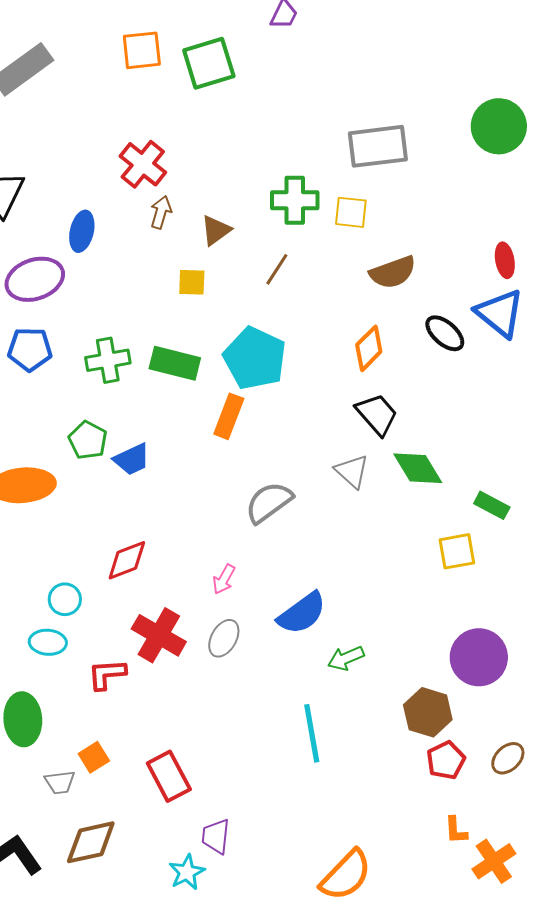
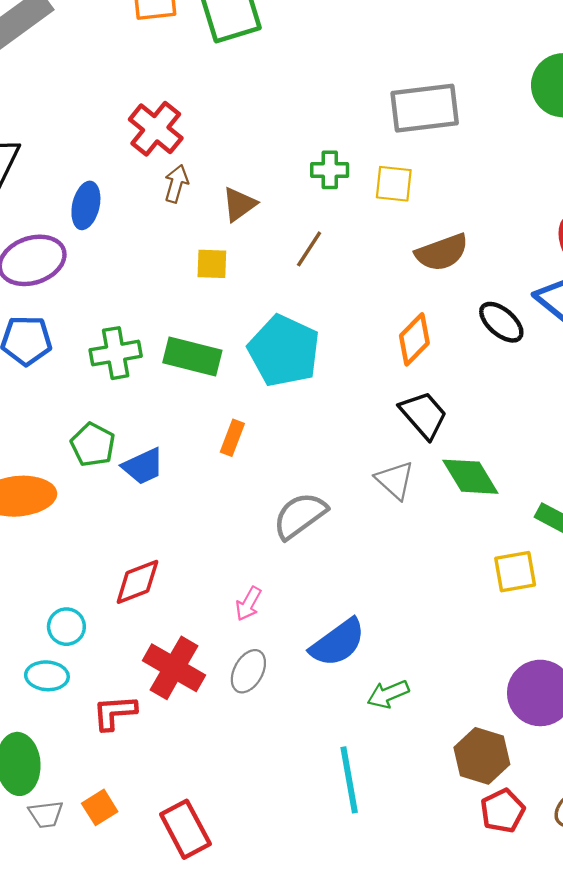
green cross: (295, 200) -> (330, 170), size x0.7
orange rectangle: (229, 416) -> (232, 438), moved, size x0.7
gray trapezoid: (60, 782) -> (46, 814), moved

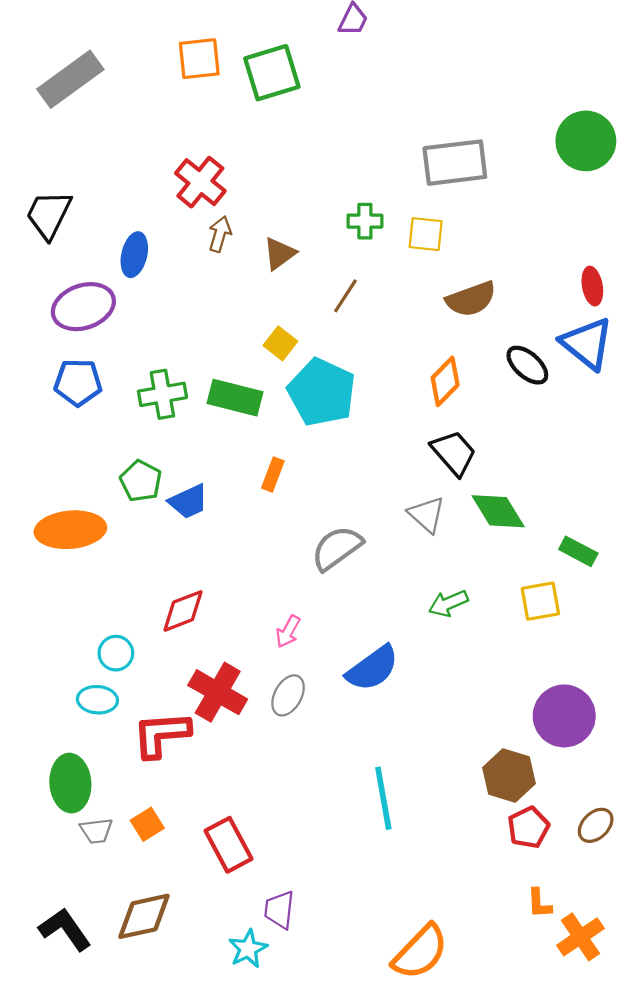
yellow square: (212, 264) -> (280, 343), moved, turned 36
green arrow: (388, 694) -> (448, 603), moved
red L-shape: (115, 712) -> (161, 734), size x1.4

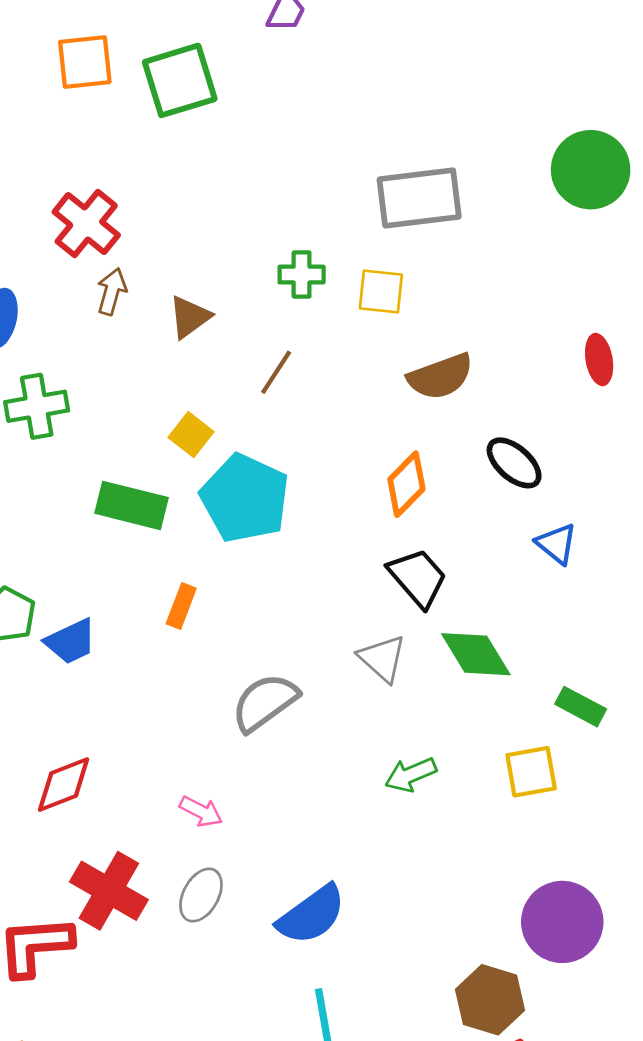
blue triangle: (587, 343) -> (557, 544), moved, size x0.6
green cross: (162, 394) -> (37, 406), moved
pink arrow: (288, 631) -> (201, 811), turned -92
blue semicircle: (373, 668) -> (311, 915), moved

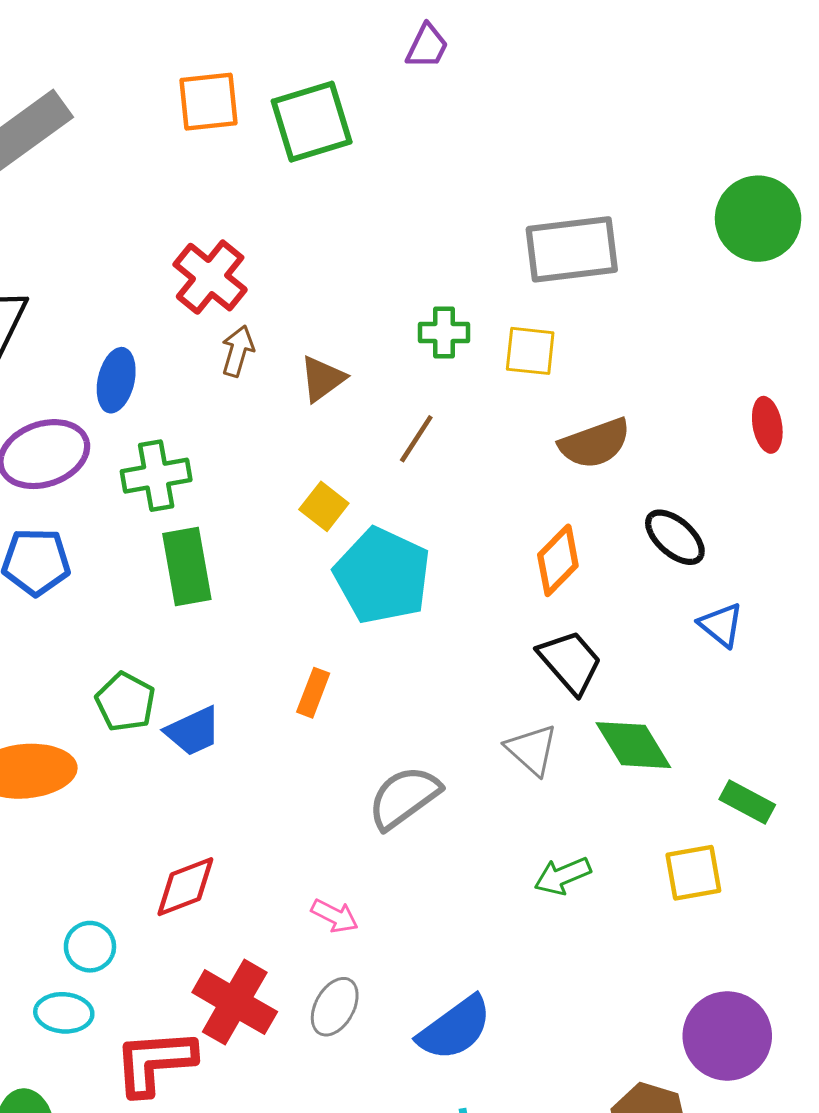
green rectangle: (132, 505) -> (187, 566), moved, turned 66

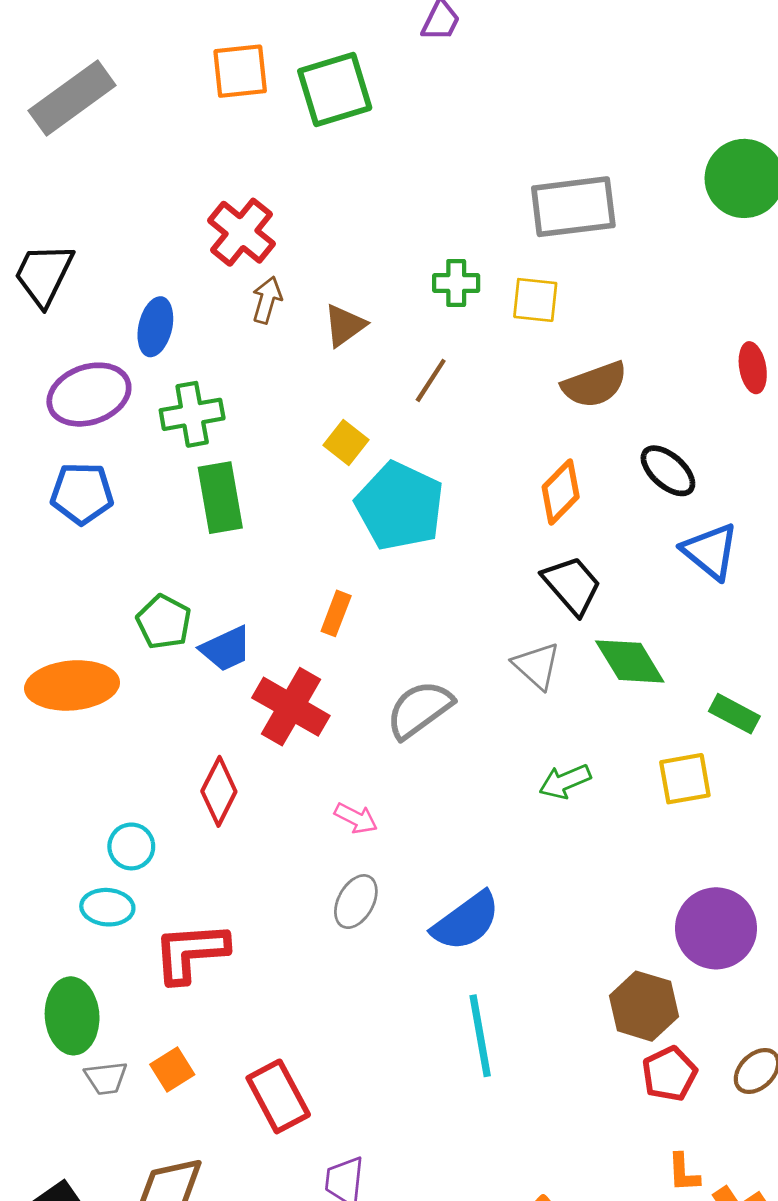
blue triangle: (721, 625) -> (710, 551), size x1.4
red diamond: (185, 887) -> (219, 791), turned -42
red cross: (235, 1002) -> (291, 707), moved

